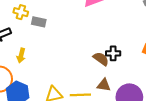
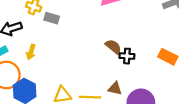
brown semicircle: (101, 59) -> (113, 47), moved

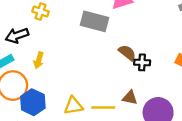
gray rectangle: (52, 18) -> (95, 21), moved, size x1.6

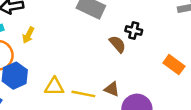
black cross: (142, 62) -> (134, 31), moved

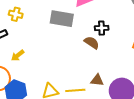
yellow arrow: (28, 35) -> (18, 55), turned 40

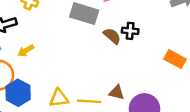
brown semicircle: (92, 43) -> (112, 36), moved

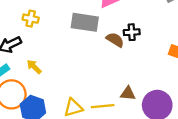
yellow arrow: (26, 51) -> (34, 67), turned 84

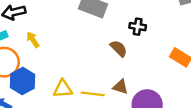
brown semicircle: (115, 40) -> (119, 48), moved

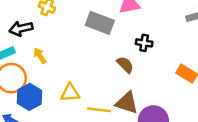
brown triangle: (120, 87) -> (127, 103), size x1.5
yellow triangle: (63, 89) -> (70, 93), moved

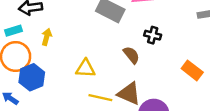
yellow arrow: (40, 56) -> (47, 37), turned 42
yellow triangle: (70, 93) -> (85, 69), moved

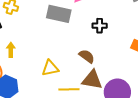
brown semicircle: (131, 55) -> (87, 56), moved

